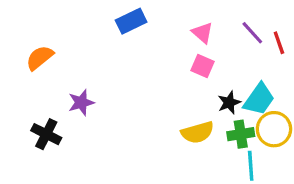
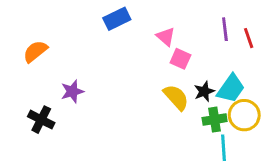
pink triangle: (203, 33) -> (166, 37), moved
purple line: (252, 33) -> (225, 29), turned 35
yellow semicircle: (198, 132) -> (176, 97), moved, turned -116

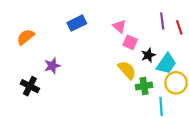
blue rectangle: (117, 19) -> (77, 23), moved
black star: (204, 91) -> (148, 55), moved
green cross: (215, 120) -> (144, 86), moved

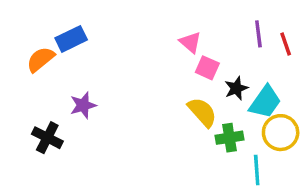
blue rectangle: (77, 23) -> (71, 39), moved

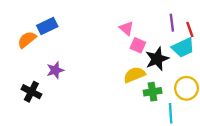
black star: (236, 88) -> (157, 59), size x1.5
cyan trapezoid: (265, 102) -> (183, 48), moved, turned 30
yellow semicircle: (202, 112) -> (134, 75), turned -70

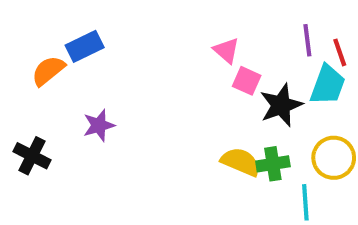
cyan trapezoid: (183, 48) -> (328, 85), turned -45
yellow semicircle: (134, 75) -> (241, 162), moved, turned 45
black cross: (31, 92) -> (32, 156), moved

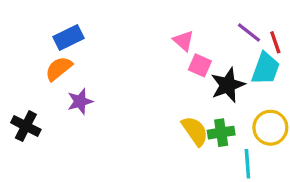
purple line: (307, 40) -> (249, 32), turned -45
orange semicircle: (48, 71) -> (59, 69), moved
yellow semicircle: (241, 162) -> (195, 131), turned 32

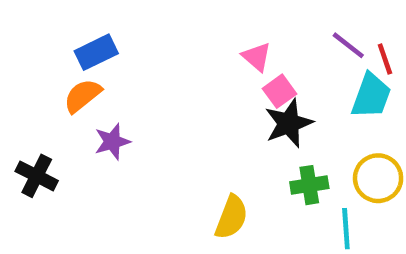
pink square: (200, 65) -> (280, 91), turned 30
black star: (228, 85) -> (289, 123), moved
yellow semicircle: (195, 131) -> (231, 217), moved, turned 56

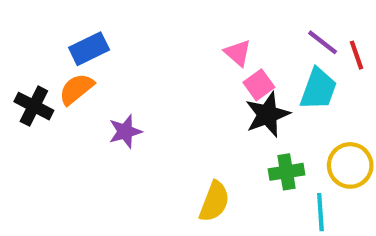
cyan trapezoid: (371, 96) -> (318, 89), moved
purple star: (112, 142) -> (125, 131), moved
black cross: (37, 176) -> (34, 106), moved

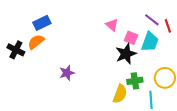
pink square: (259, 85) -> (131, 38), moved, turned -32
purple star: (125, 131) -> (67, 73), moved
yellow semicircle: (214, 202) -> (120, 94), moved

